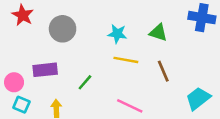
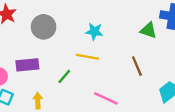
green triangle: (158, 33) -> (148, 30), moved
yellow line: (126, 60) -> (87, 57), moved

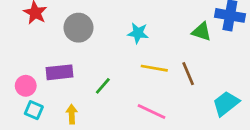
yellow line: (87, 57) -> (154, 68), moved

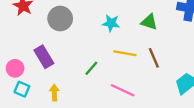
green triangle: (202, 32) -> (149, 22), moved
purple rectangle: (60, 72) -> (44, 57), turned 65
green line: (103, 86) -> (91, 68), moved

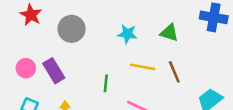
pink circle: (15, 68) -> (26, 68), moved
green line: (91, 68) -> (106, 83), turned -35

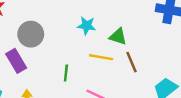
gray circle: (72, 29) -> (31, 34), moved
green triangle: (169, 33) -> (118, 37), moved

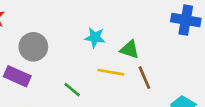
purple rectangle: (16, 61) -> (17, 76), turned -35
green line: (66, 73) -> (72, 90), turned -56

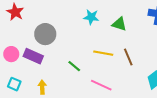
cyan star: (95, 37) -> (91, 17), moved
green triangle: (130, 49) -> (119, 24), moved

